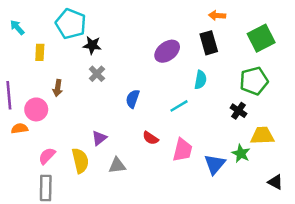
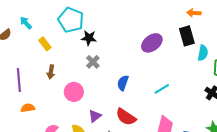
yellow rectangle: (40, 52) -> (45, 44), turned -40
cyan semicircle: (200, 80) -> (203, 53), moved
brown arrow: (58, 88) -> (51, 72), moved
pink circle: (36, 109) -> (74, 92), moved
red semicircle: (150, 138) -> (126, 117), moved, size x1.5

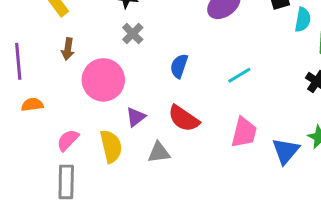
pink circle: (74, 92) -> (103, 80), size x1.4

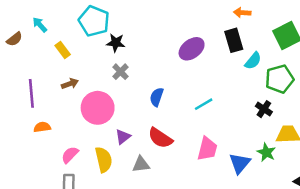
cyan semicircle: (303, 20) -> (253, 61), turned 30
brown arrow: (68, 49) -> (70, 84), turned -119

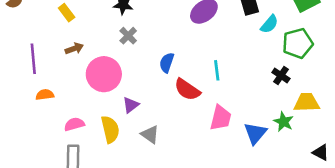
cyan line: (204, 104) -> (217, 70), turned -66
red semicircle: (160, 138) -> (187, 90), moved
pink semicircle: (70, 155) -> (74, 124), turned 30
gray triangle: (141, 164) -> (150, 134), turned 42

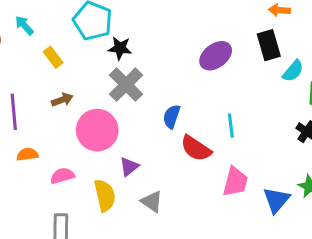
gray cross: (128, 36) -> (126, 85), size x1.6
pink semicircle: (74, 124) -> (62, 176), moved

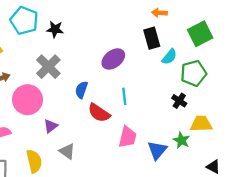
black star: (120, 48) -> (55, 29), moved
purple ellipse: (216, 56) -> (113, 59), moved
yellow semicircle: (105, 195) -> (34, 161), moved

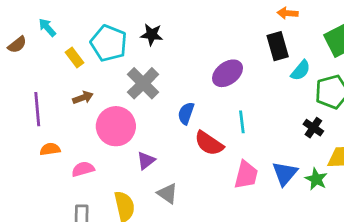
cyan pentagon: (24, 21) -> (109, 43), moved
blue triangle: (157, 150) -> (285, 173), moved

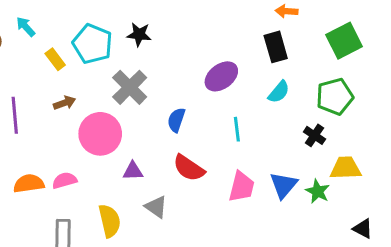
cyan semicircle: (300, 70) -> (279, 92), moved
red semicircle: (209, 143) -> (189, 168), moved
orange semicircle: (50, 149) -> (29, 184), moved, size x1.4
purple triangle: (146, 161) -> (133, 171), turned 36

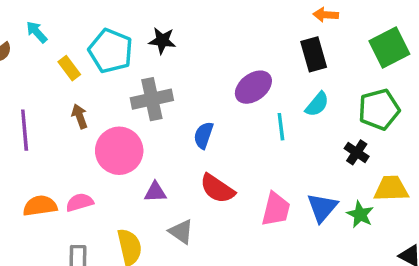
gray cross: (130, 87) -> (152, 99), turned 33
brown arrow: (65, 103) -> (80, 116), turned -90
cyan line: (237, 129) -> (281, 127), moved

